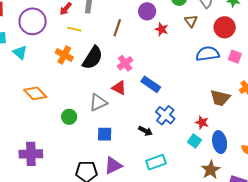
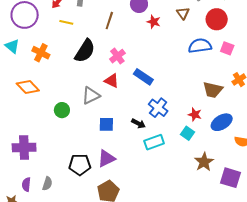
orange cross: (64, 55) -> (41, 53), moved
blue square: (105, 134) -> (106, 124), moved
blue ellipse: (220, 142) -> (222, 122), moved, turned 70
cyan rectangle: (156, 162) -> (154, 142), moved

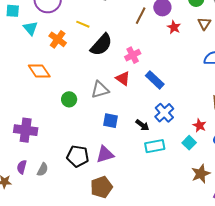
brown line: (109, 21) -> (141, 16), moved
yellow line: (66, 22) -> (83, 24), moved

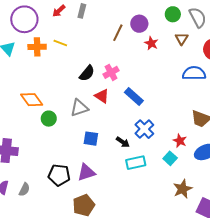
orange cross: (58, 39) -> (37, 47), moved, turned -36
black semicircle: (101, 45) -> (87, 73), moved, size x0.7
orange diamond: (39, 71) -> (32, 100), moved

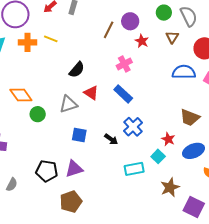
pink cross: (111, 72) -> (124, 64), moved
cyan rectangle: (136, 163) -> (134, 169), moved

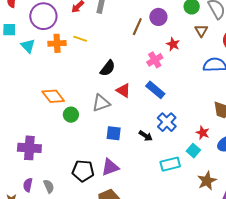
red star: (142, 41) -> (173, 44), moved
gray semicircle: (12, 185) -> (49, 186), turned -48

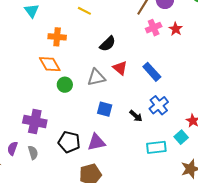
orange cross: (57, 43) -> (57, 37), moved
pink cross: (155, 60) -> (154, 28), moved
purple cross: (29, 148) -> (35, 122), moved

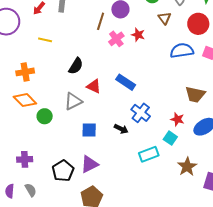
purple cross: (35, 122) -> (25, 159), size x0.7
black pentagon: (69, 142) -> (63, 171), turned -30

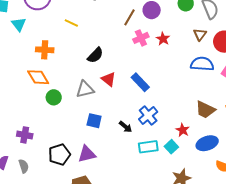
brown triangle: (165, 18) -> (200, 34), moved
cyan rectangle: (149, 154) -> (148, 147), moved

